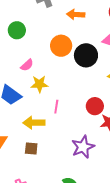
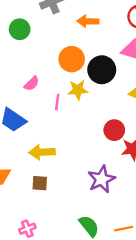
green circle: (17, 30) -> (20, 29), moved
yellow star: (39, 84) -> (78, 90), moved
pink line: (56, 107) -> (57, 102), moved

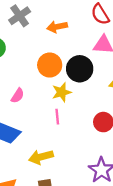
pink line: (57, 102) -> (57, 117), moved

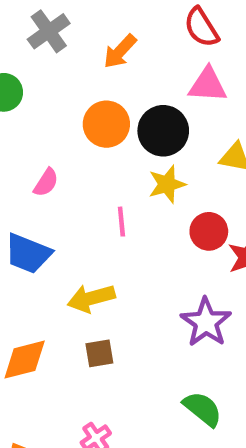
orange arrow: (57, 27) -> (120, 51), turned -36
yellow star: (62, 92) -> (167, 184), moved

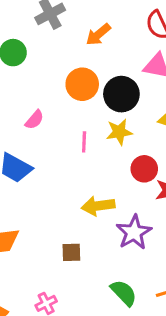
pink line: (121, 222) -> (84, 142), moved
yellow arrow: (91, 298) -> (98, 206), moved
brown square: (99, 353) -> (71, 252), moved

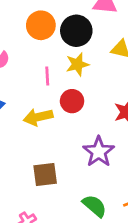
red circle: (144, 169) -> (72, 101), moved
yellow arrow: (98, 206) -> (38, 117), moved
brown square: (71, 252) -> (45, 174), size x1.4

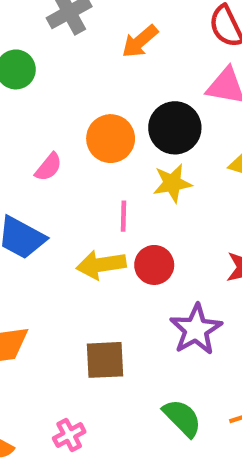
orange circle: (41, 25) -> (111, 139), moved
pink line: (47, 76) -> (123, 216), moved
red circle: (72, 101) -> (154, 265), moved

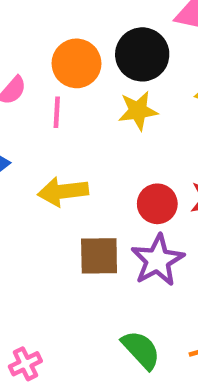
pink line: (123, 216) -> (57, 112), moved
red circle: (154, 265) -> (157, 204), moved
brown square: (105, 360) -> (99, 256), moved

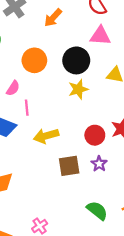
orange circle: (76, 63) -> (34, 60), moved
pink line: (57, 112) -> (27, 108), moved
purple star: (158, 260) -> (99, 164), size x0.6

